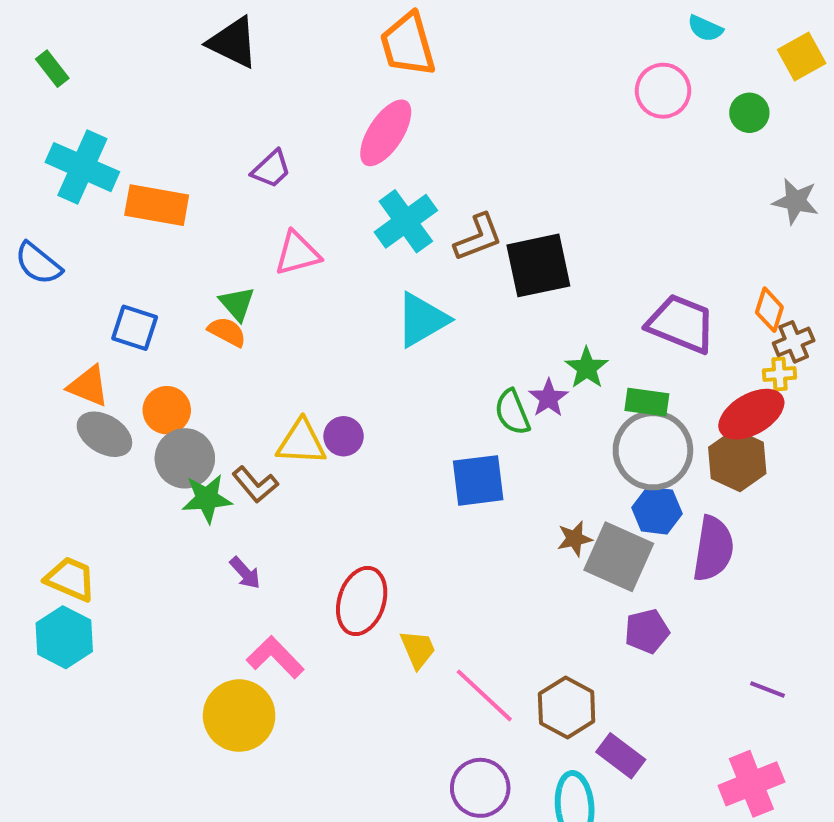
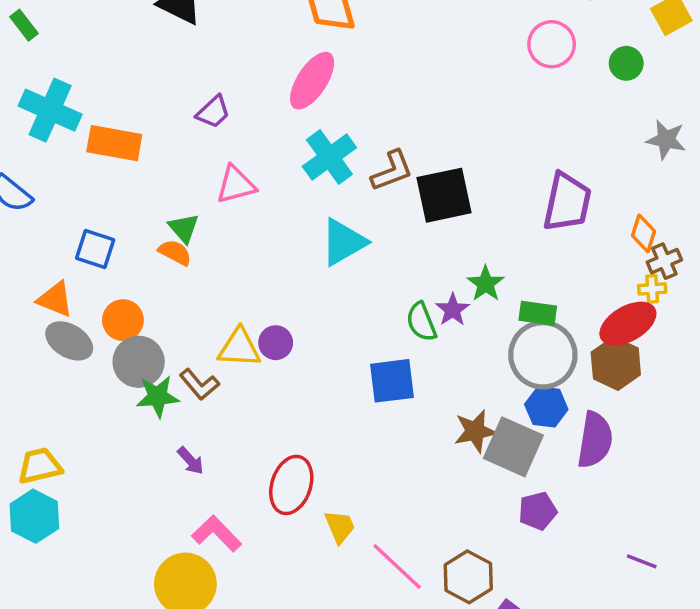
purple trapezoid: (681, 324) -> (567, 202), moved, turned 80
brown star: (575, 539) -> (475, 431), size x1.4
yellow trapezoid: (70, 579) -> (40, 466), turned -36

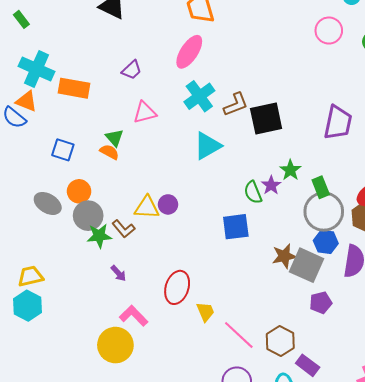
orange triangle: (55, 299) -> (26, 101), moved
green rectangle: (538, 313) -> (321, 187), turned 60

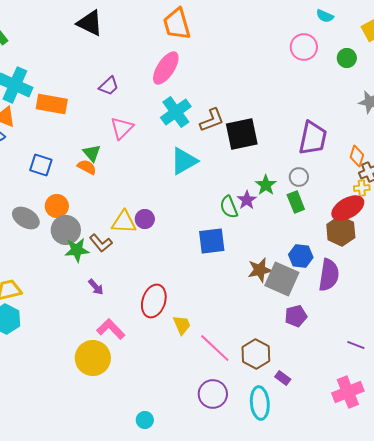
pink triangle: (145, 112) -> (122, 128), turned -30
gray circle: (324, 212) -> (299, 177), moved, size x0.5
purple rectangle: (308, 365) -> (283, 378), size x0.7

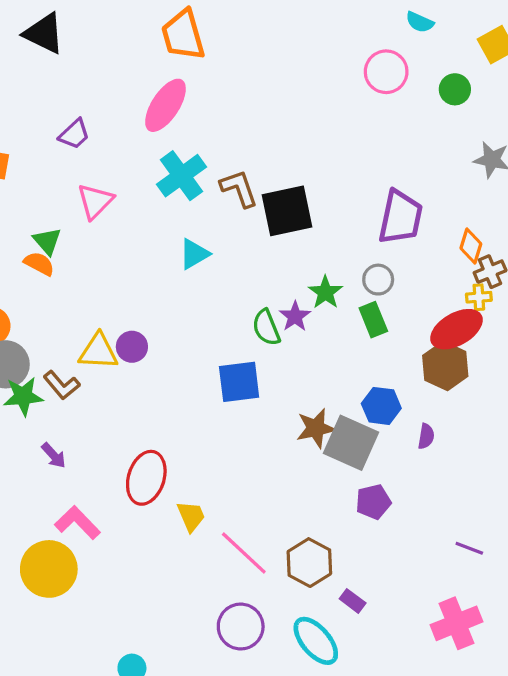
brown L-shape: (212, 120) -> (239, 188), turned -88
cyan triangle: (184, 161) -> (194, 254), size x0.7
purple semicircle: (329, 275) -> (426, 436), size x0.5
cyan ellipse: (260, 403) -> (316, 641), turned -36

